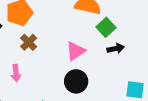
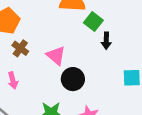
black arrow: (116, 49) -> (106, 41), turned 112
pink triangle: (75, 51) -> (56, 56), moved, turned -36

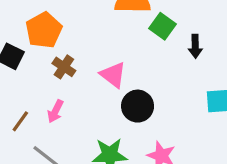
black arrow: (106, 41) -> (195, 46), moved
pink arrow: (13, 80) -> (55, 111), turned 42

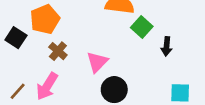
pink triangle: (113, 75) -> (97, 62), turned 30
pink arrow: (55, 111) -> (47, 86), size x1.5

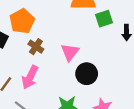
green square: (142, 27) -> (104, 19), turned 36

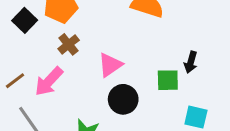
green square: (104, 19) -> (168, 80), moved

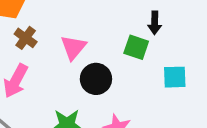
green square: (168, 80) -> (136, 47), turned 35

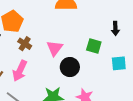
black arrow: (155, 23) -> (115, 28), moved

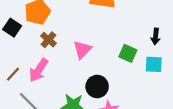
cyan square: (119, 63) -> (154, 64), moved
black circle: (70, 67) -> (97, 86), moved

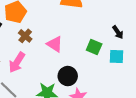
black arrow: (156, 36) -> (118, 32), turned -40
pink triangle: (82, 50) -> (55, 44), turned -42

